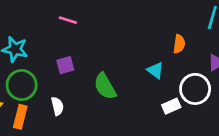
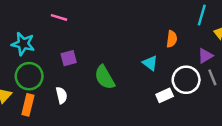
pink line: (68, 20) -> (59, 17), moved

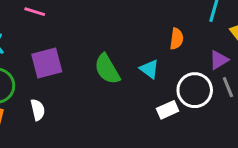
purple square: (69, 58) -> (47, 63), size x1.5
green semicircle: (105, 77) -> (107, 69), moved

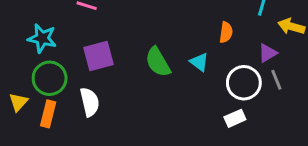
white semicircle: (38, 110) -> (90, 102), size x1.4
white rectangle: (168, 110) -> (235, 118), moved

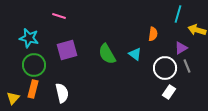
yellow triangle: (18, 102) -> (13, 98), moved
white semicircle: (90, 102) -> (62, 93), moved
white rectangle: (235, 118) -> (169, 92), moved, turned -32

